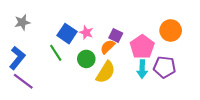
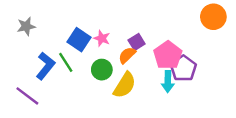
orange circle: (171, 30) -> (213, 17), moved
purple square: (116, 36) -> (137, 42), turned 32
blue L-shape: (17, 58) -> (45, 66), moved
purple pentagon: (165, 67) -> (183, 68), moved, turned 30

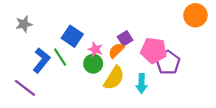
pink star: (102, 38) -> (95, 49), moved
pink pentagon: (168, 55) -> (154, 50), turned -30
cyan arrow: (168, 82) -> (142, 83), moved

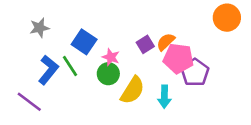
gray star: (24, 24) -> (39, 28), moved
orange semicircle: (116, 50) -> (166, 42), moved

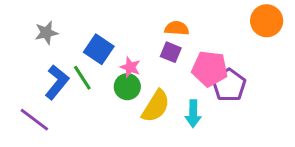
orange semicircle: (166, 42) -> (177, 28), moved, turned 48
purple square: (145, 44) -> (171, 52), turned -36

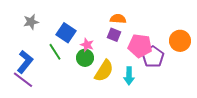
orange circle: (267, 21) -> (180, 41), moved
blue L-shape: (57, 82) -> (25, 62), moved

